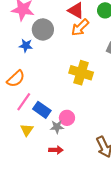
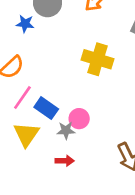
yellow triangle: (27, 130) -> (26, 134), size x1.5

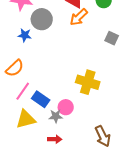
yellow cross: (98, 59) -> (88, 82), moved
yellow triangle: (26, 134) -> (26, 119), turned 40

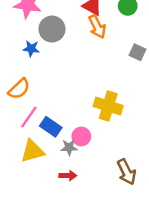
orange arrow: (79, 17) -> (97, 27), turned -72

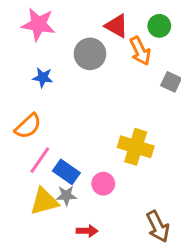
orange arrow: (97, 27) -> (140, 51), moved
gray circle: (52, 29) -> (90, 54), moved
gray star: (69, 147) -> (66, 195), moved

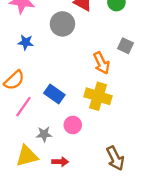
orange arrow: (140, 51) -> (101, 63), moved
blue rectangle: (66, 172) -> (54, 94), moved
yellow triangle: (44, 201) -> (27, 156), moved

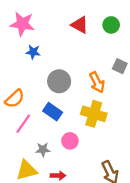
gray circle: (62, 24) -> (59, 81), moved
blue star: (26, 42) -> (33, 52), moved

